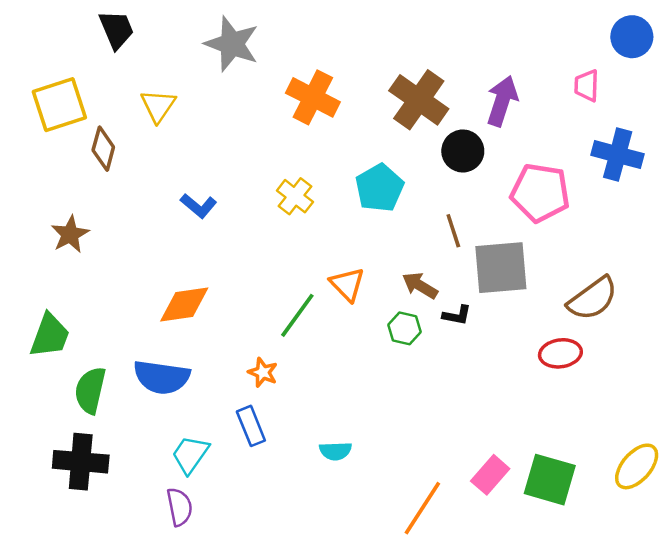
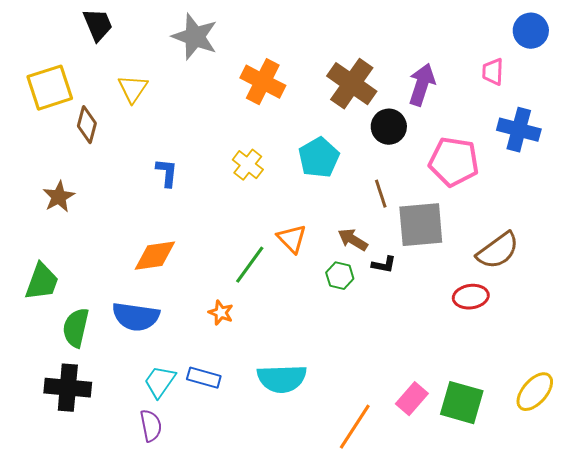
blue L-shape: (199, 206) -> (167, 173), turned -124
blue rectangle: (251, 426) -> (204, 378), moved, turned -52
cyan semicircle: (335, 451) -> (282, 379), size x1.8

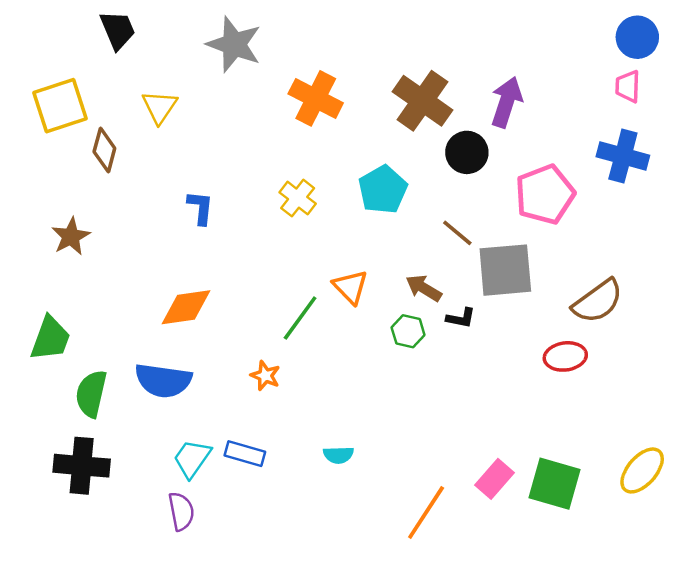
pink trapezoid: (493, 72) -> (628, 86), moved
pink pentagon: (454, 162) -> (545, 194), turned -30
brown line: (381, 194) -> (457, 233), turned -32
cyan semicircle: (282, 379) -> (338, 455), size x0.5

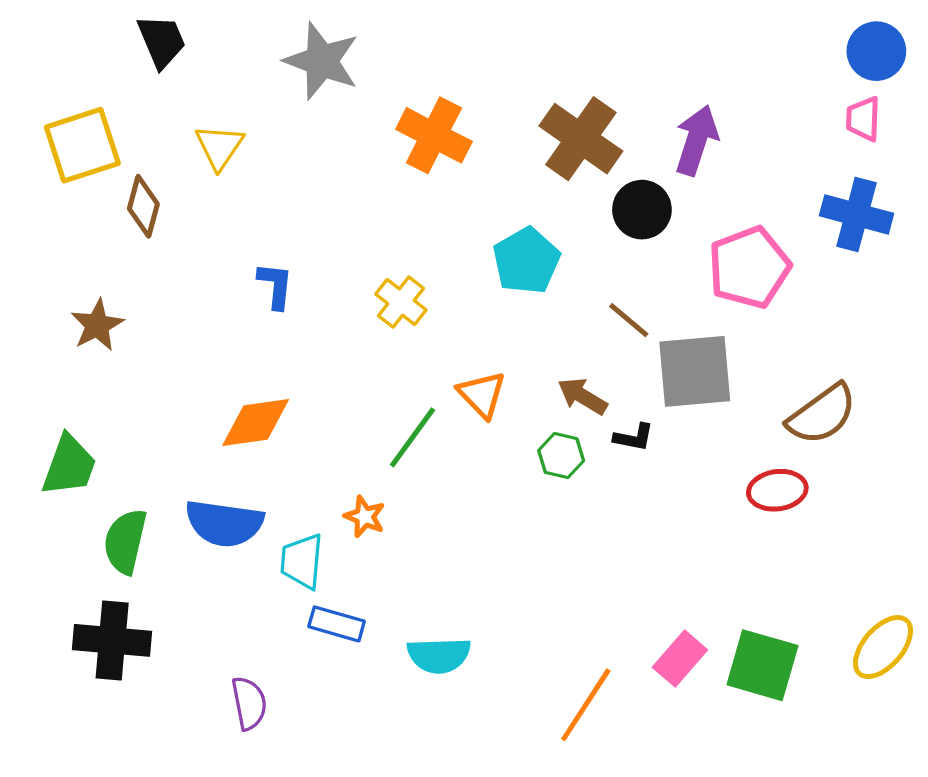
yellow cross: (298, 198) -> (401, 302), moved
cyan semicircle: (338, 455) -> (439, 655), moved, size x1.5
cyan trapezoid: (192, 458) -> (302, 561), moved, turned -30

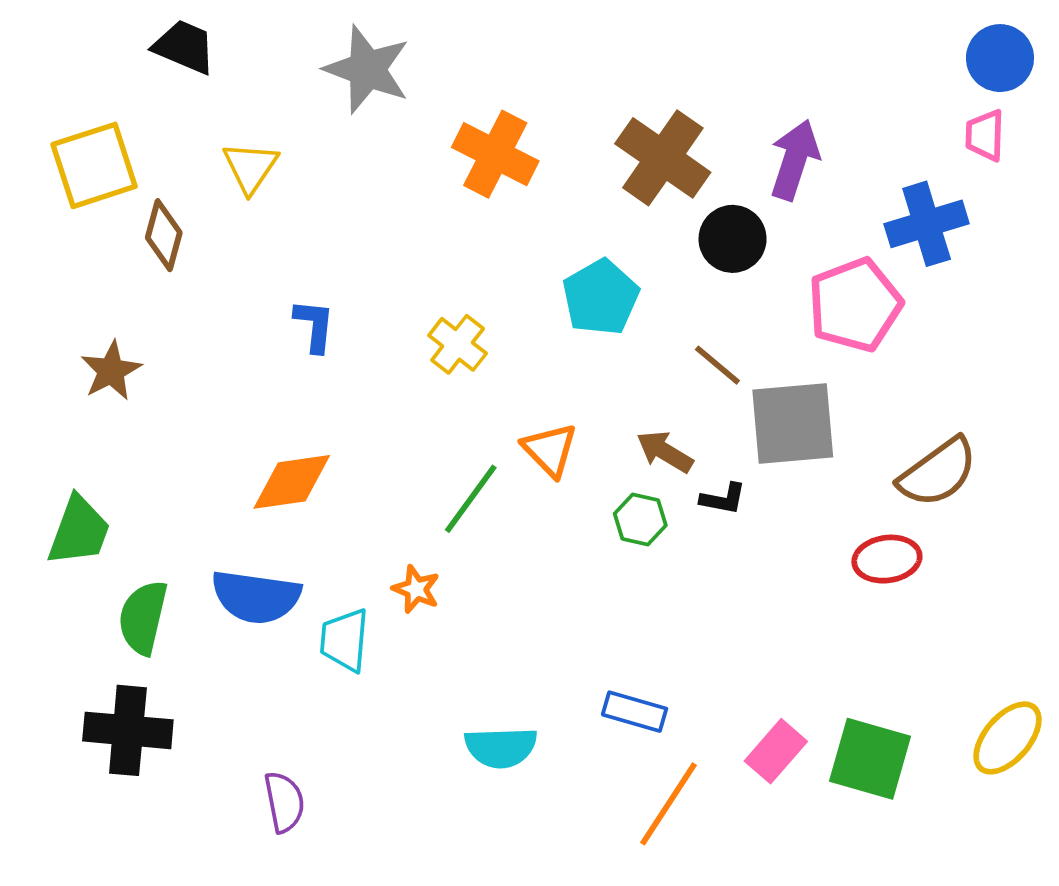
black trapezoid: (162, 41) -> (184, 47), turned -44
blue cross: (857, 215) -> (927, 224), moved, turned -32
blue rectangle: (337, 624) -> (635, 712), moved

